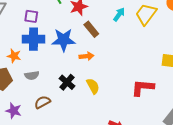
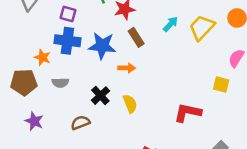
brown semicircle: (42, 102) -> (80, 123), moved

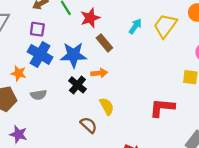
blue cross: (67, 41) -> (40, 54), turned 30
black cross: (100, 96) -> (77, 85), moved
brown semicircle: (80, 123) -> (89, 125), moved, turned 72

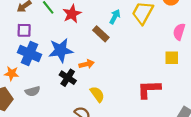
brown rectangle: (104, 43) -> (101, 34), moved

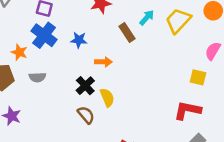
blue star: (61, 50) -> (79, 40), size x0.6
black cross: (68, 78) -> (85, 86), moved
red L-shape: (149, 89) -> (187, 110), moved

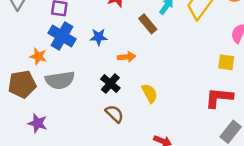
gray semicircle: (37, 77) -> (60, 80), size x1.6
yellow semicircle: (107, 98) -> (150, 93), moved

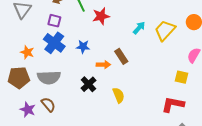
brown rectangle: (148, 24) -> (121, 56), moved
orange star: (38, 56) -> (27, 52), moved
brown semicircle: (114, 114) -> (48, 105), moved

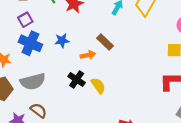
purple square: (54, 21) -> (25, 20), turned -32
yellow semicircle: (119, 95) -> (98, 86), moved

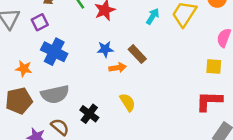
purple square: (25, 20) -> (40, 22), moved
blue star: (62, 41) -> (105, 49), moved
black cross: (77, 79) -> (89, 114), moved

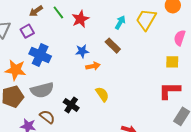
brown rectangle: (137, 54) -> (113, 46), moved
orange star: (24, 69) -> (16, 70), size x1.5

